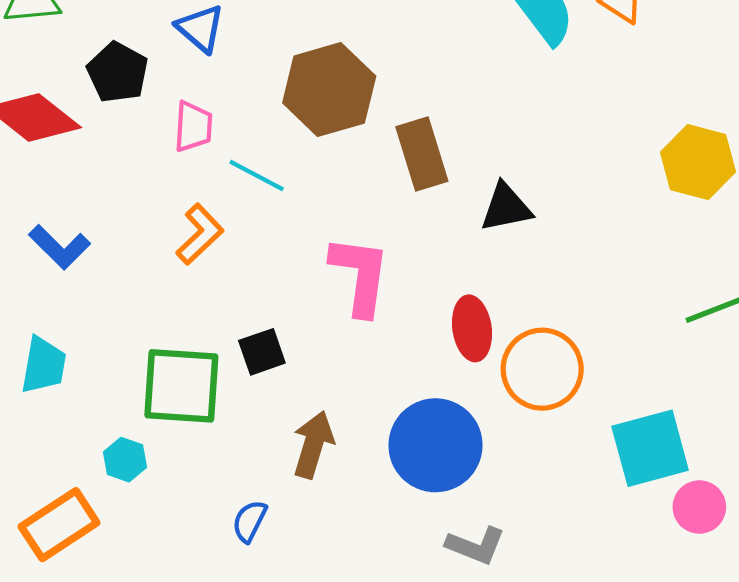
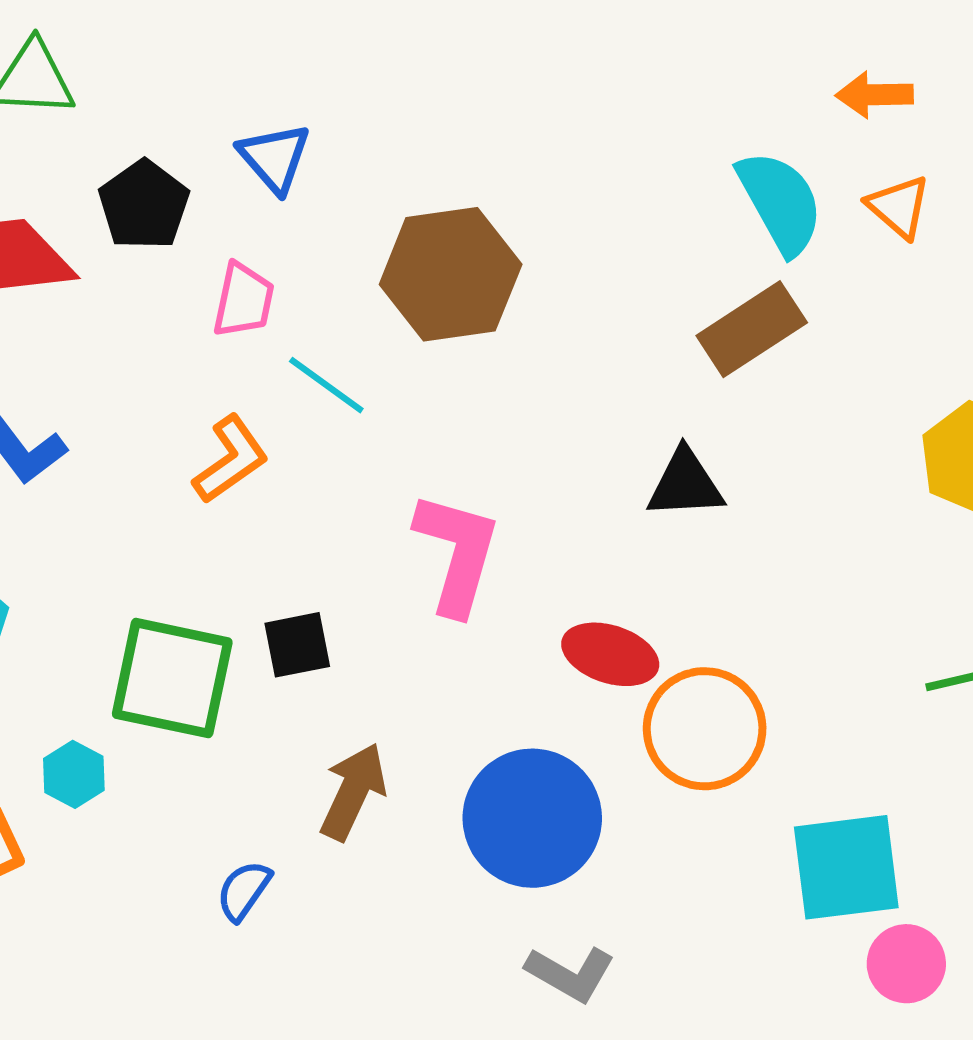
brown rectangle: (422, 154) -> (752, 329), moved, turned 66
red ellipse: (472, 328) -> (610, 654), turned -72

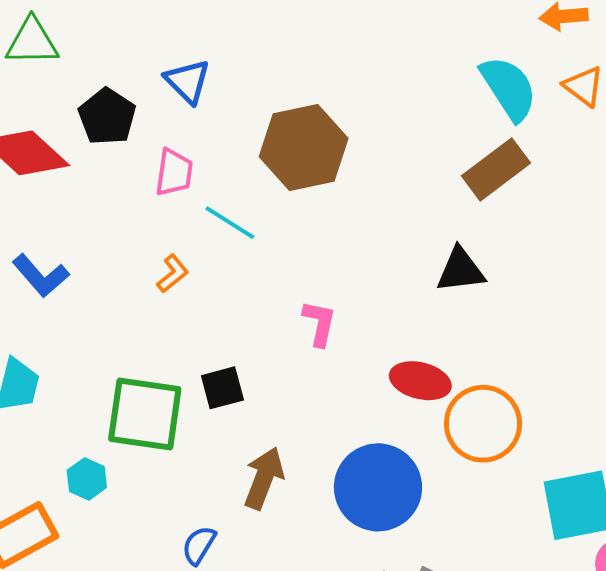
orange L-shape: (231, 459) -> (173, 274), size x0.7
pink L-shape: (457, 553) -> (319, 323), size x0.6

